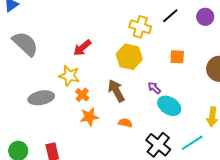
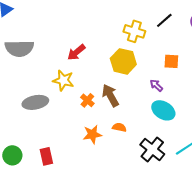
gray semicircle: (25, 44) -> (19, 48), turned 136
purple arrow: (154, 88) -> (156, 85), moved
orange cross: (82, 95) -> (87, 100), moved
orange star: (89, 117) -> (92, 134), moved

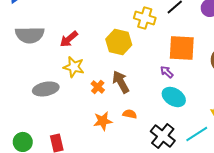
red arrow: (76, 52) -> (69, 39), moved
yellow hexagon: (123, 61) -> (119, 42), moved
orange square: (171, 61) -> (182, 48), size x1.8

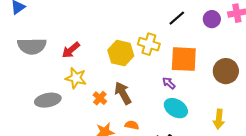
yellow cross: (145, 18) -> (149, 44), moved

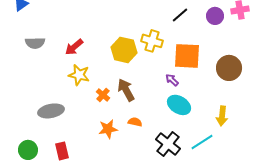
gray semicircle: (32, 46) -> (35, 43), size x0.7
gray ellipse: (48, 100) -> (51, 111), moved

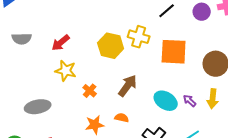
purple arrow: (172, 80) -> (190, 101), moved
brown arrow: (126, 90) -> (128, 86), moved, turned 65
yellow arrow: (222, 116) -> (213, 99), moved

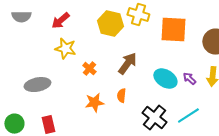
orange semicircle: (122, 118) -> (121, 96), turned -96

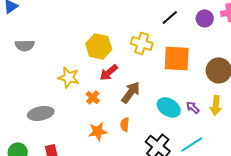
red arrow: (60, 21) -> (109, 72), moved
yellow hexagon: (110, 24) -> (99, 46), moved

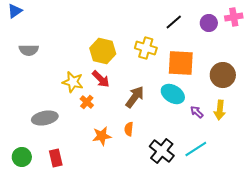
red arrow: (109, 72) -> (101, 79), moved, turned -96
orange cross: (93, 97) -> (87, 102), moved
cyan ellipse: (169, 107) -> (173, 94), moved

